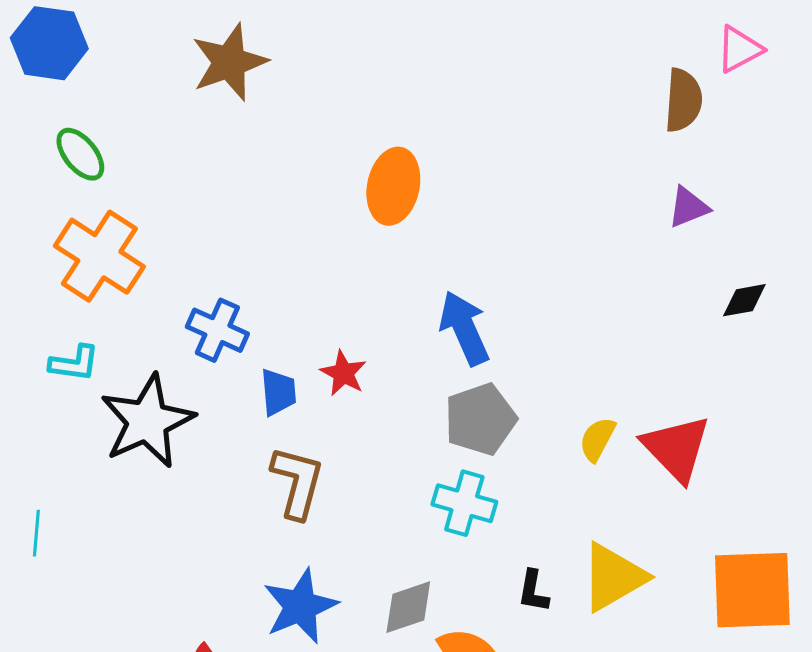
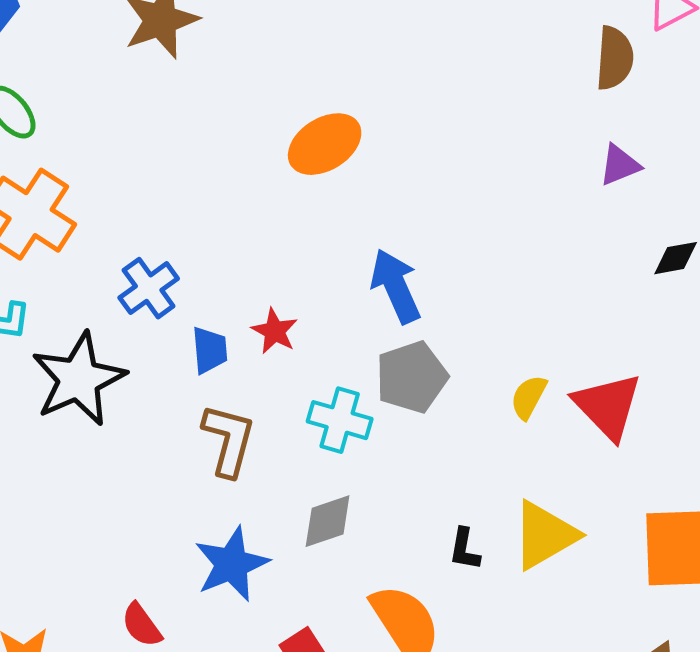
orange ellipse: (393, 186) -> (325, 144), turned 46
blue cross: (217, 330) -> (149, 288), turned 30
cyan cross: (464, 503) -> (340, 420), moved
gray diamond: (408, 607) -> (328, 521), moved

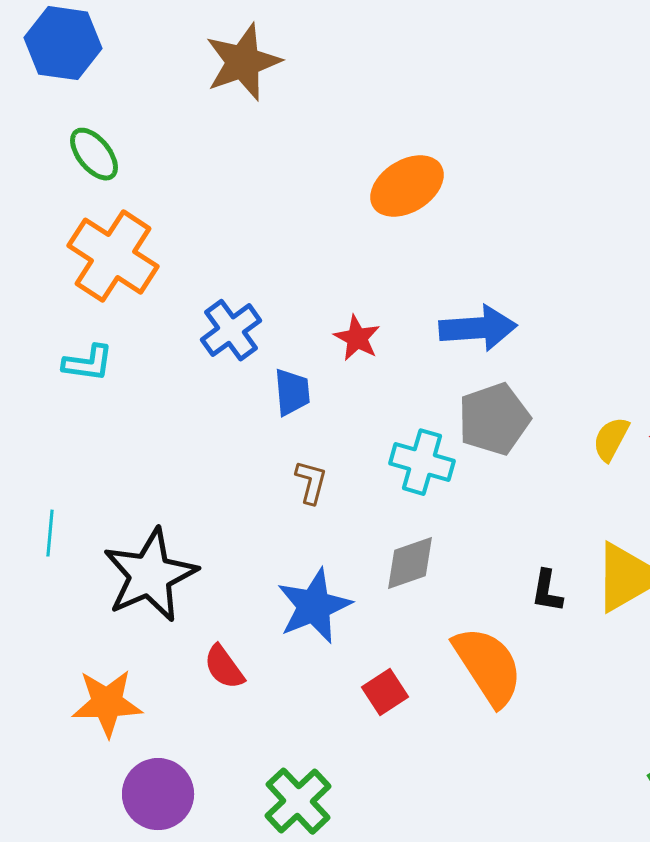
blue arrow: (396, 286) -> (478, 328), turned 110
red star: (275, 331) -> (357, 338), moved
black star: (79, 379) -> (150, 575), moved
brown L-shape: (229, 440) -> (311, 482), size x0.6

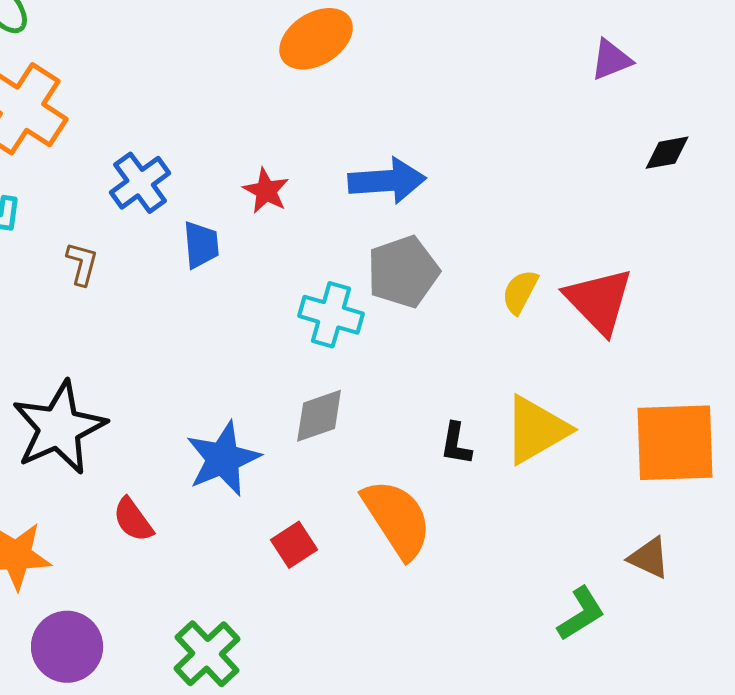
brown L-shape: (311, 482) -> (82, 264), moved

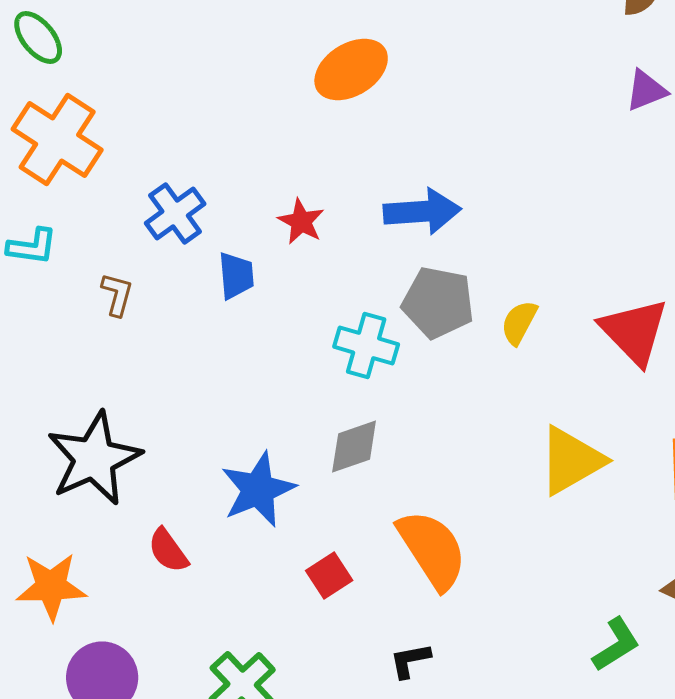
gray pentagon: (403, 272) -> (438, 302), turned 30
yellow semicircle: (520, 292) -> (519, 322), moved
black L-shape: (456, 444) -> (410, 660), moved, turned 69

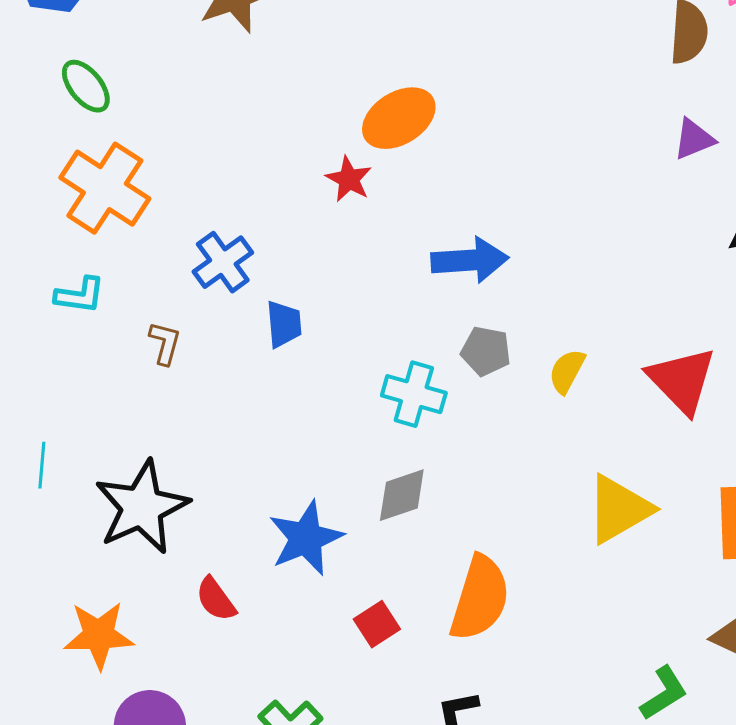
red star: (301, 222) -> (349, 179), moved
gray pentagon: (438, 302) -> (486, 351), size x0.7
orange semicircle: (432, 550) -> (480, 598), turned 50

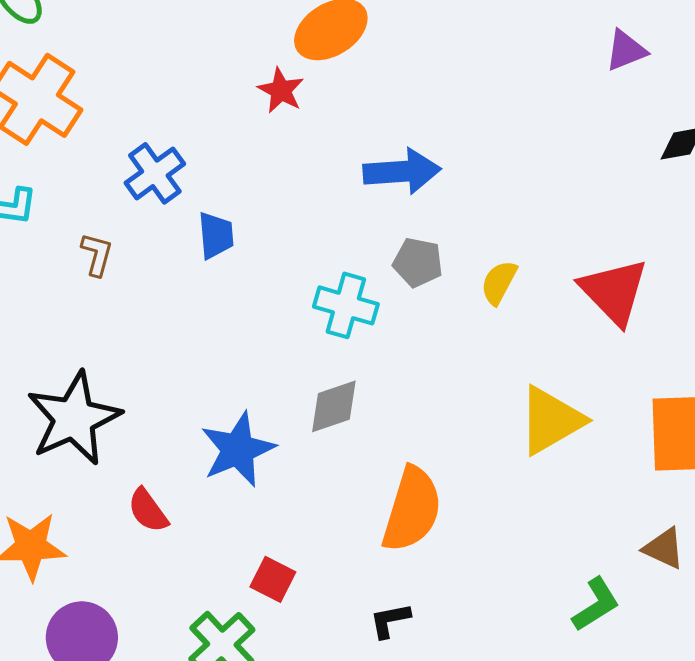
red square: (377, 624) -> (273, 579), moved, turned -30

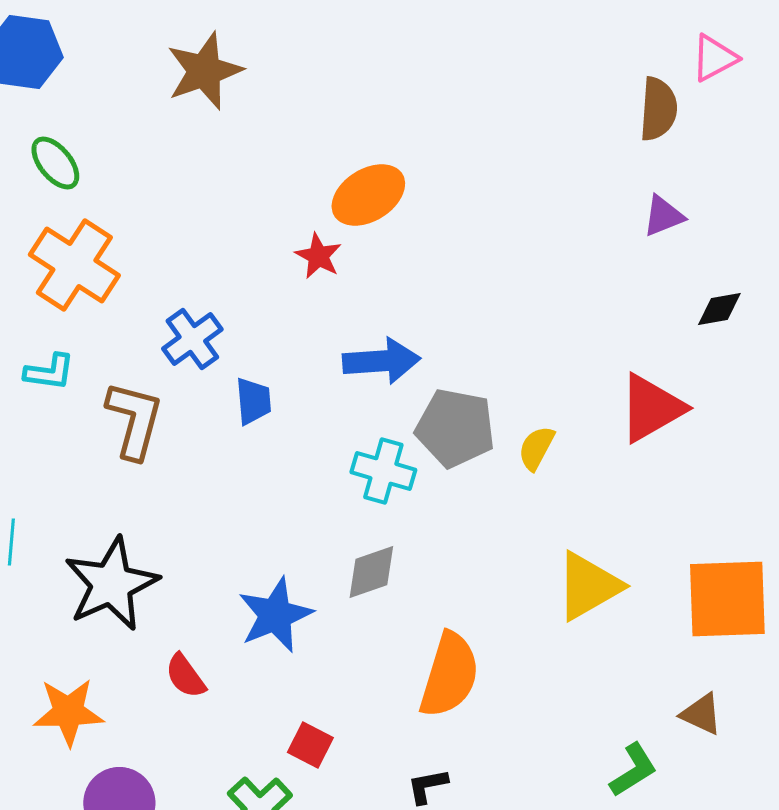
blue arrow: (402, 171) -> (381, 361), moved
brown L-shape: (97, 254) -> (134, 420), size x1.8
gray pentagon: (418, 262) -> (455, 428), size x1.6
red triangle: (614, 291) -> (651, 408), moved, turned 44

